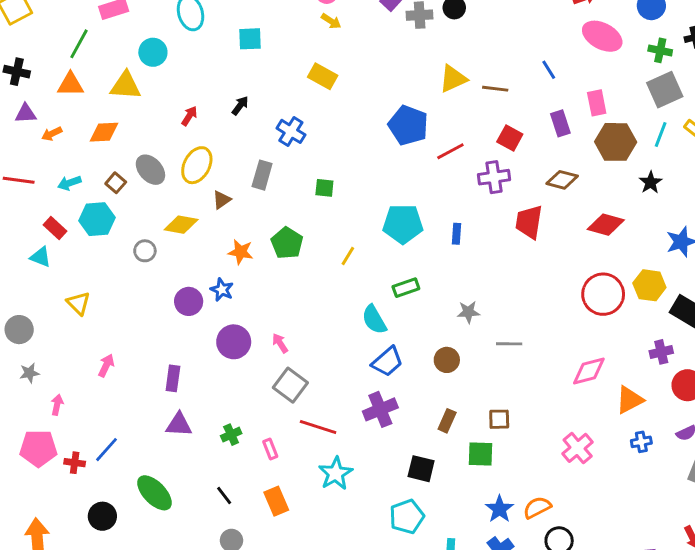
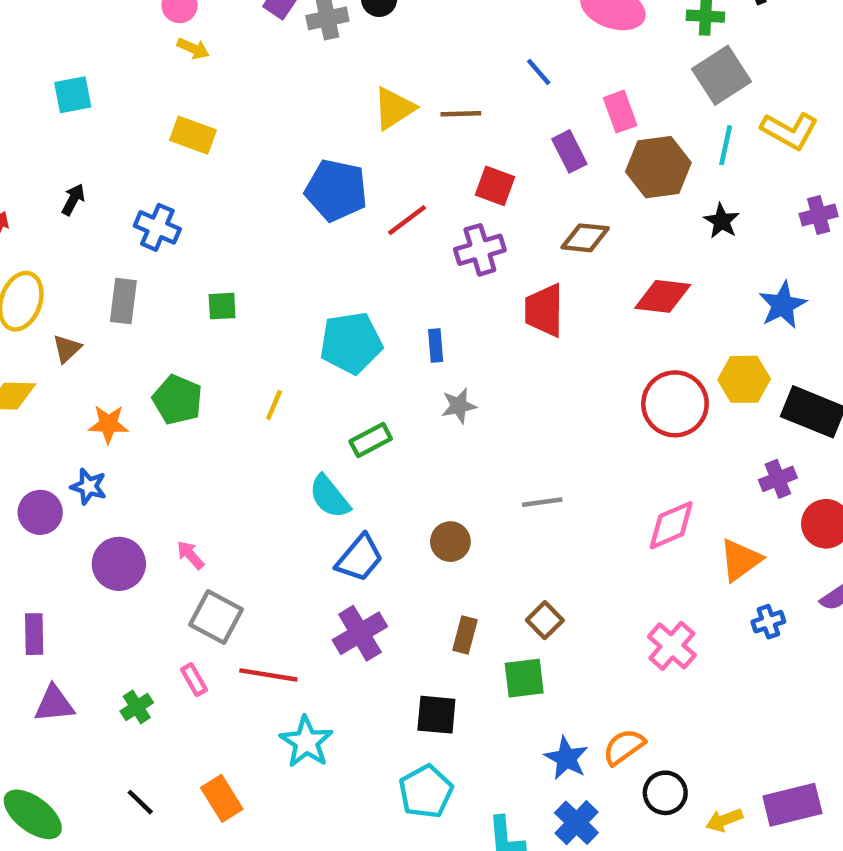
gray star: (468, 312) -> (459, 406), moved
brown square: (499, 419) -> (545, 620), turned -35
pink rectangle: (270, 449) -> (194, 680), moved

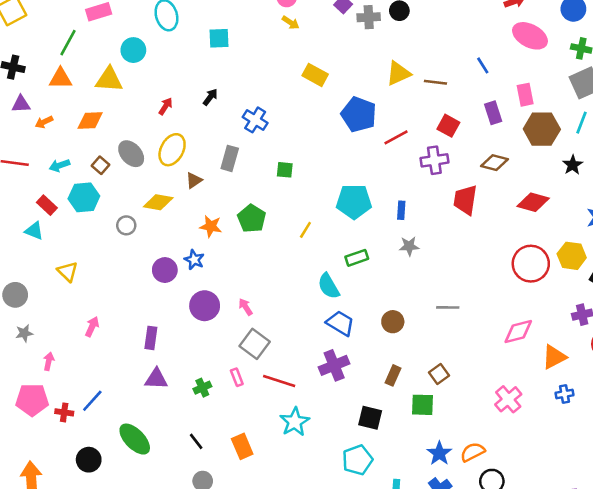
yellow rectangle: (193, 135) -> (315, 75), moved
blue trapezoid: (360, 558) -> (340, 323), turned -108

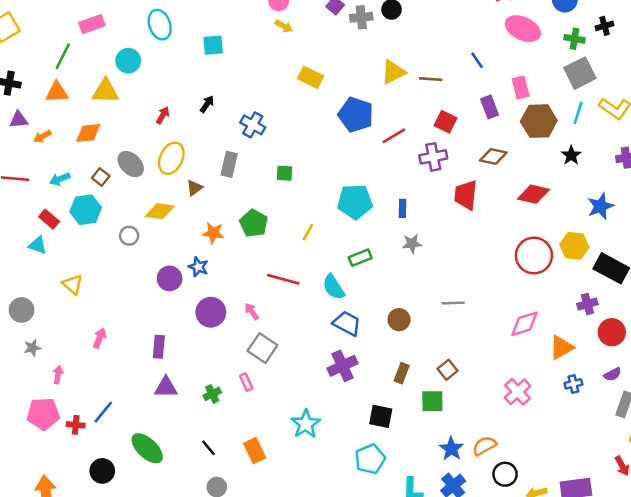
red line: (279, 381) -> (283, 279), moved

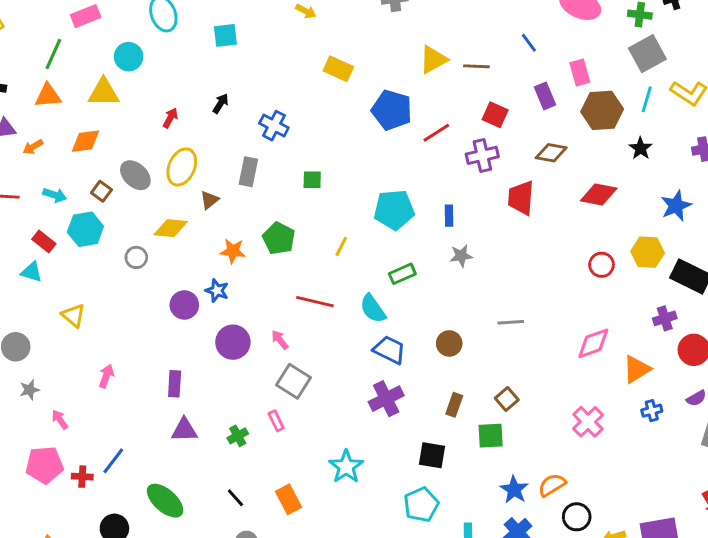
cyan arrow: (60, 179) -> (55, 195), turned -138
red circle: (534, 256) -> (602, 265), size x0.6
pink arrow: (58, 375) -> (60, 420), turned -42

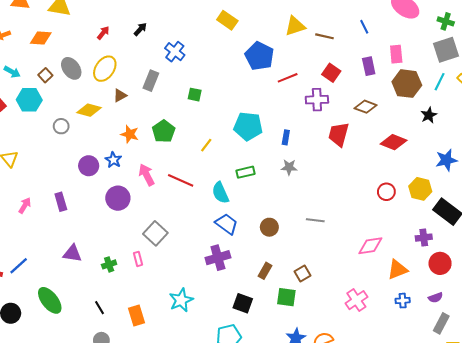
pink arrow: (280, 340) -> (147, 175), moved, size x1.5
purple rectangle: (175, 384) -> (61, 202), moved, turned -30

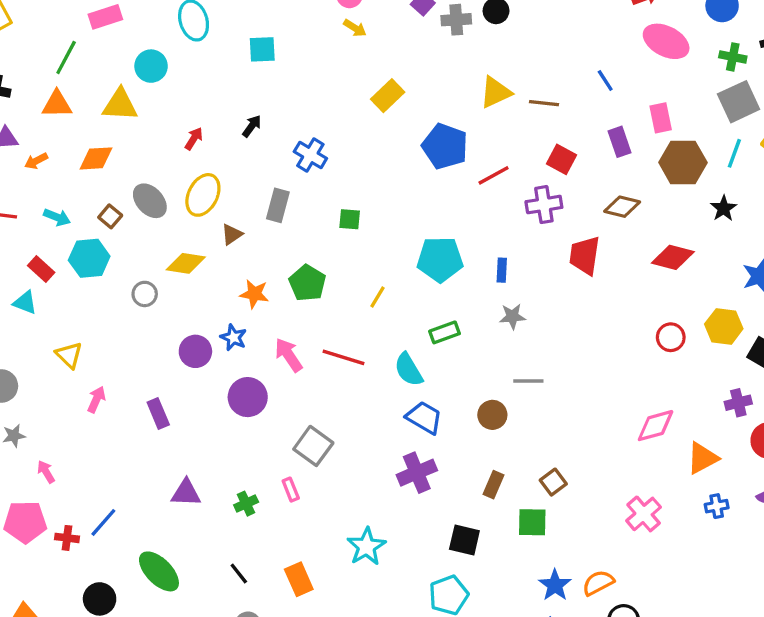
yellow rectangle: (227, 20) -> (388, 96), turned -72
pink arrow: (25, 205) -> (96, 399), moved
gray line: (315, 220) -> (528, 381), moved

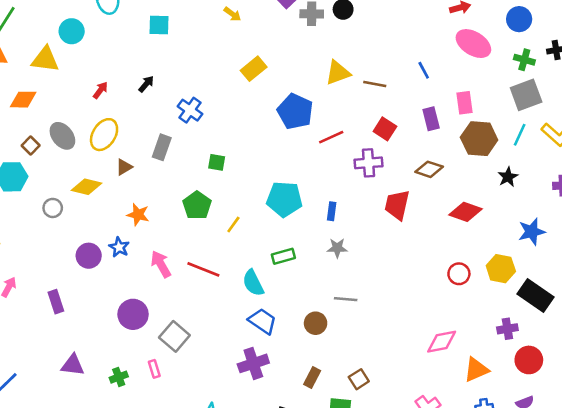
green pentagon: (307, 283) -> (197, 205), moved
purple circle: (248, 397) -> (133, 314), moved

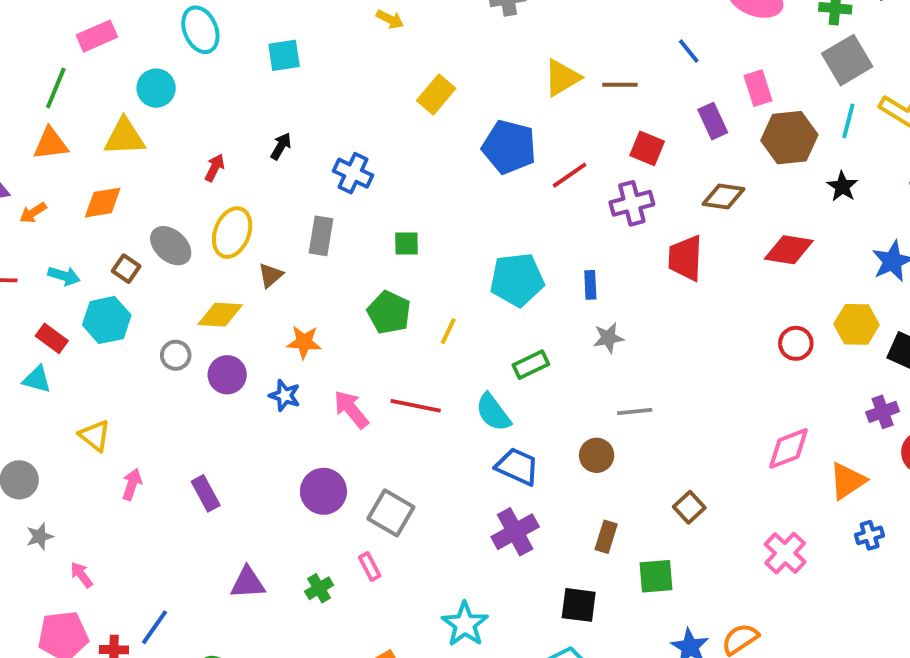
purple circle: (89, 256) -> (227, 375), moved
brown square: (359, 379) -> (689, 507), moved

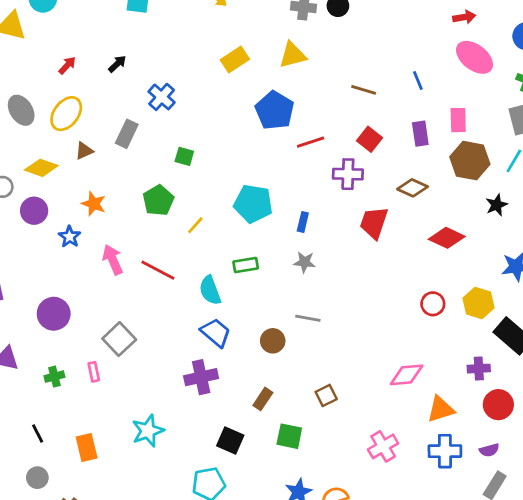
yellow triangle: (562, 78) -> (293, 55), moved
purple circle: (323, 491) -> (54, 314), moved
blue cross: (870, 535) -> (445, 451), size x1.6

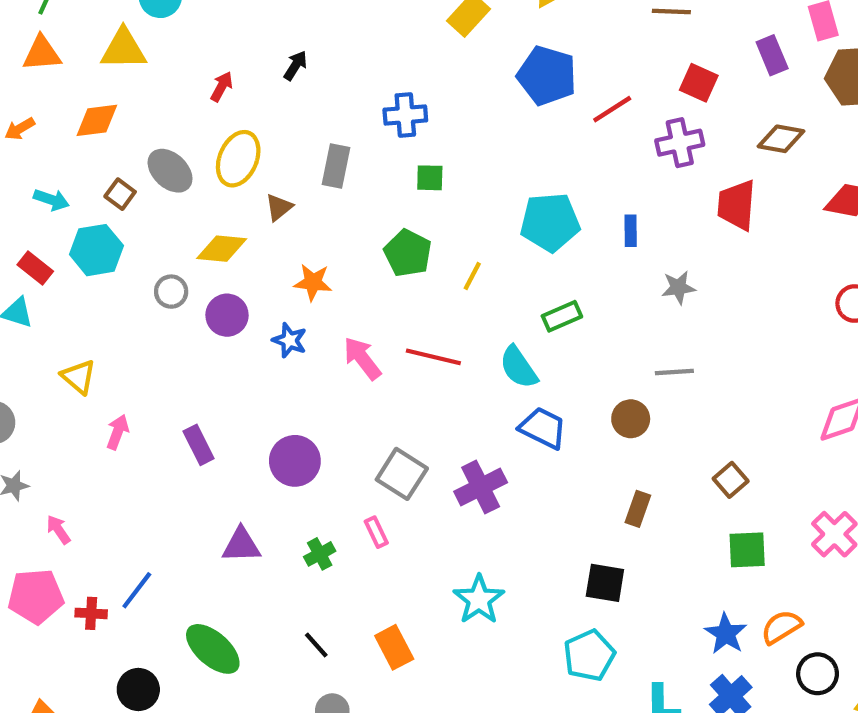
blue cross: (162, 97) -> (405, 115), moved, turned -32
gray star: (305, 262) -> (678, 287), moved
purple cross: (201, 377) -> (481, 487), moved
green square: (289, 436) -> (747, 550), moved

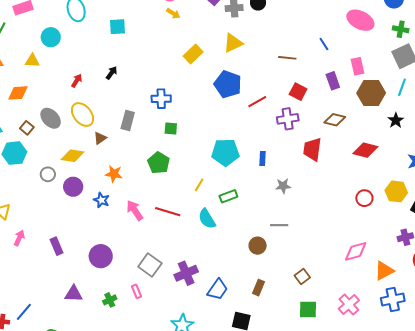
yellow triangle: (123, 49) -> (32, 61), size x0.7
yellow ellipse: (238, 159) -> (83, 115), turned -65
yellow line: (472, 276) -> (199, 185), moved
blue trapezoid: (543, 428) -> (218, 289), moved, turned 95

